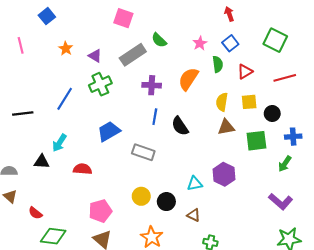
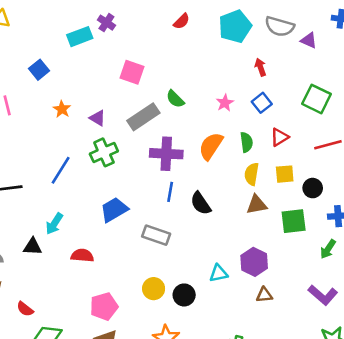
green semicircle: (218, 64) -> (246, 142), moved
purple cross: (152, 85) -> (166, 154), size x1.4
brown triangle: (194, 215) -> (264, 295), moved, turned -32

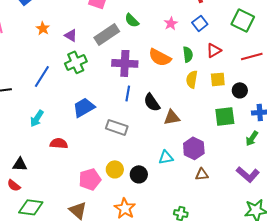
orange semicircle: (211, 146) -> (160, 57), turned -95
brown triangle: (257, 205) -> (172, 117), moved
black triangle: (33, 247) -> (20, 164), moved
pink pentagon: (104, 306) -> (90, 179), moved

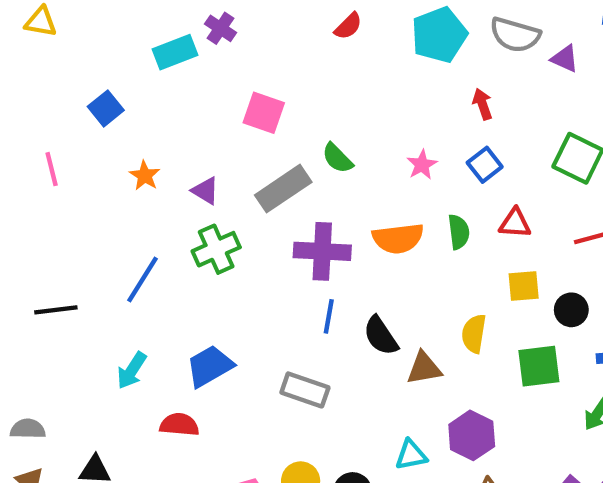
red triangle: (214, 50) -> (515, 223), turned 35
orange semicircle: (160, 57) -> (398, 238), turned -35
yellow semicircle: (192, 79) -> (474, 334), moved
blue trapezoid: (84, 107) -> (210, 366), moved

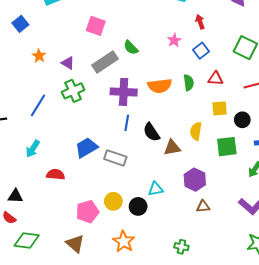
pink star: (422, 165) -> (174, 40), moved
blue trapezoid: (210, 366) -> (86, 148), moved
cyan triangle: (411, 455) -> (156, 189), moved

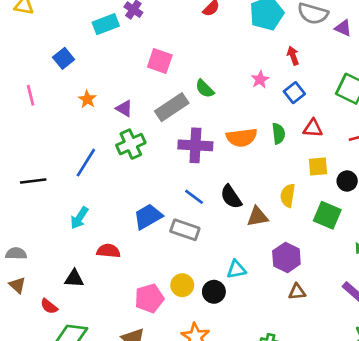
blue line: (127, 123) -> (194, 197), moved, turned -63
green square: (227, 147) -> (327, 215), turned 30
black triangle: (15, 196) -> (74, 279), moved

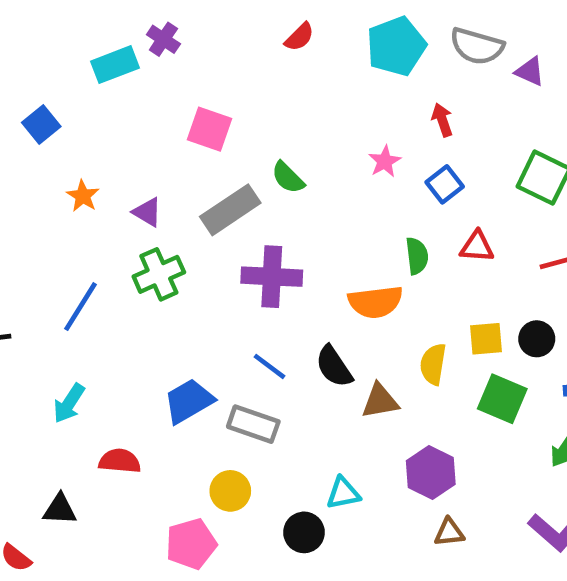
orange semicircle: (242, 137) -> (375, 302), moved
yellow square: (318, 166) -> (486, 339), moved
yellow circle: (182, 285) -> (230, 491), moved

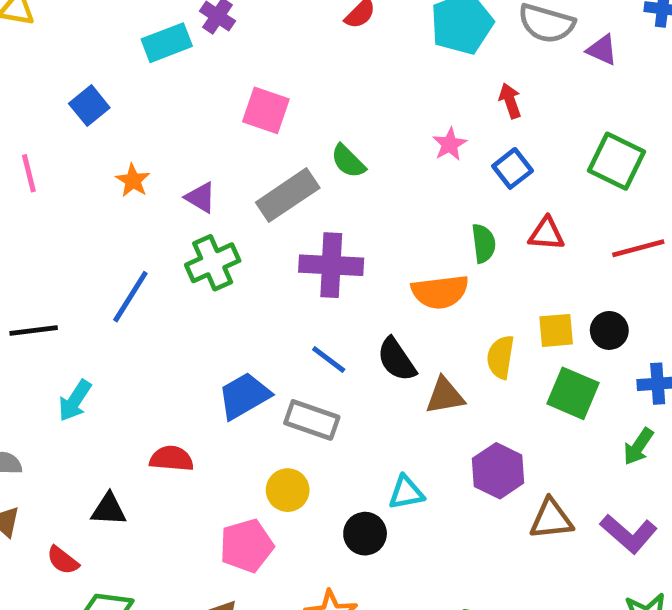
cyan arrow: (69, 403) -> (75, 401), moved
brown triangle: (449, 532) -> (551, 519), moved, size x1.4

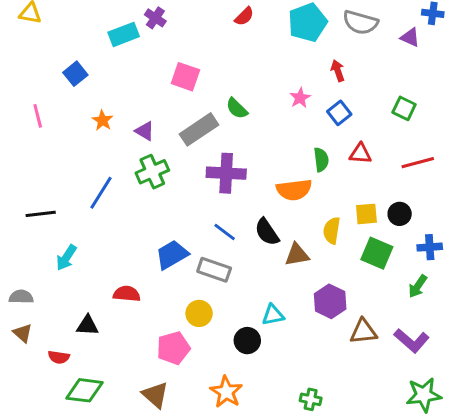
purple triangle: (602, 50) -> (410, 37), moved
green square: (617, 161) -> (404, 108), size x0.7
red semicircle: (63, 560) -> (59, 357), turned -30

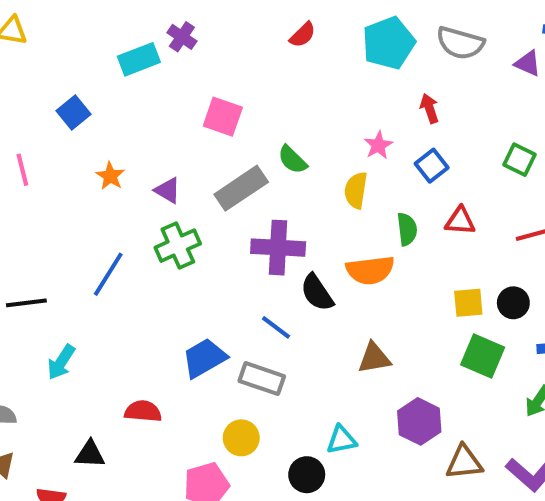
yellow semicircle: (332, 230) -> (356, 190), moved
black semicircle: (267, 232) -> (317, 293), moved

